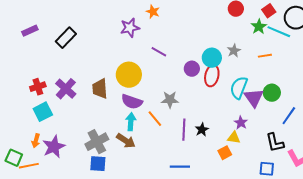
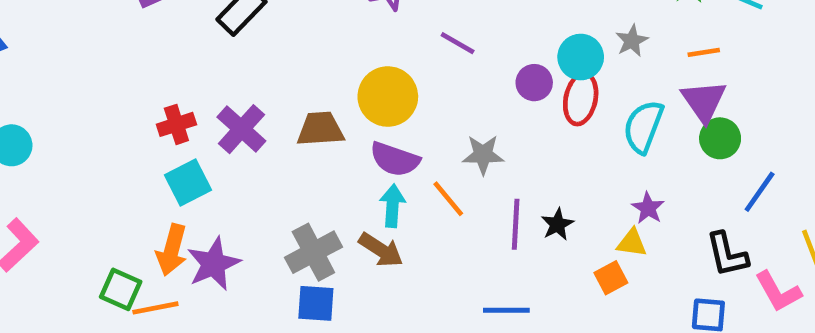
brown trapezoid: (100, 89) -> (320, 129), turned 90
purple triangle: (254, 98) -> (704, 101), moved
orange arrow: (36, 141) -> (172, 250), size x1.5

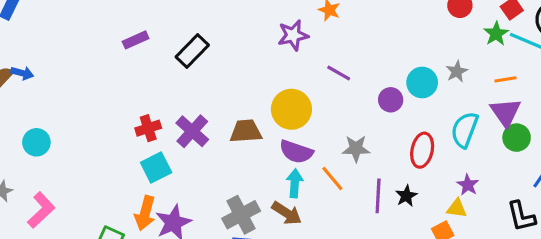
red ellipse: (581, 99) -> (422, 150), moved

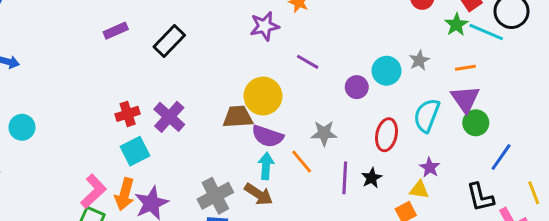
brown trapezoid: (246, 131) -> (238, 117), moved
pink L-shape: (41, 210) -> (93, 191), moved

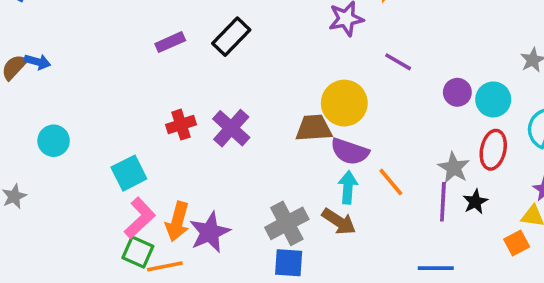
purple rectangle: (116, 31) -> (170, 42), moved
cyan circle: (386, 71) -> (493, 99), moved
gray star: (324, 133) -> (454, 168), moved, turned 30
cyan square: (135, 151) -> (129, 173), moved

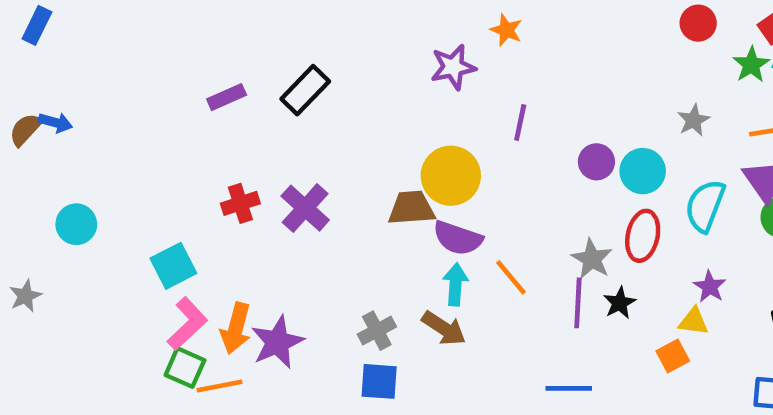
purple line: (398, 62) -> (520, 123), turned 72
gray cross: (287, 223) -> (377, 331), size x0.7

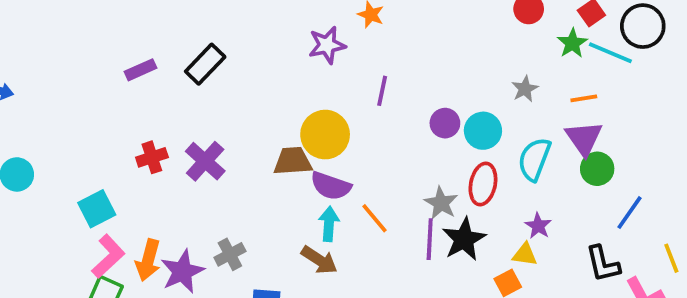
black star: (620, 303) -> (464, 239), size x1.6
gray cross: (377, 331) -> (230, 254), moved

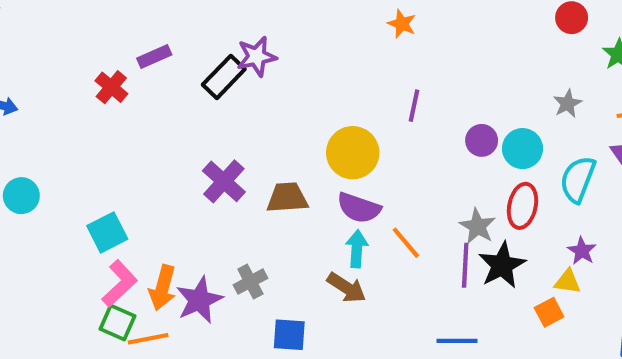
purple star: (327, 45) -> (257, 57), moved
purple rectangle: (141, 70) -> (154, 57), moved
red cross: (152, 157) -> (111, 87), moved, turned -32
brown trapezoid: (293, 161) -> (287, 198), moved

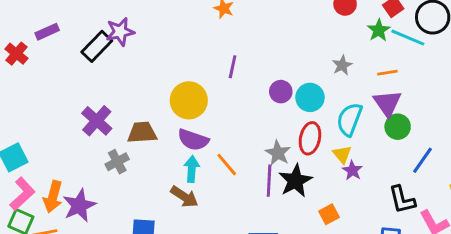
gray cross: (250, 282) -> (117, 162), moved
yellow triangle: (567, 282) -> (342, 154), moved, turned 42

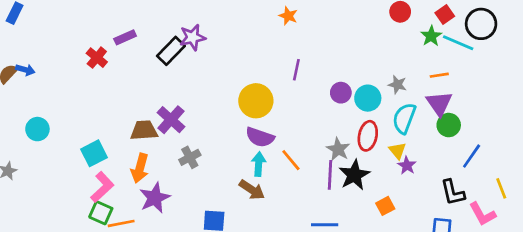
gray star: (342, 65) -> (397, 85), moved, turned -30
brown trapezoid: (142, 132) -> (144, 130), moved
orange arrow: (53, 197) -> (140, 168), moved

